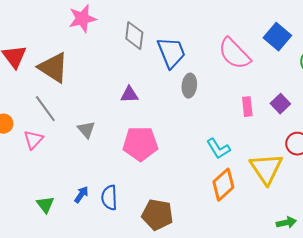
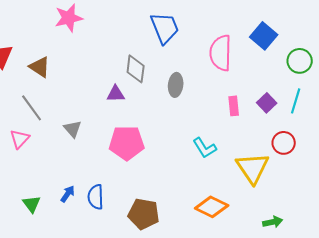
gray diamond: (134, 36) -> (136, 69), moved
blue trapezoid: (171, 53) -> (165, 28), moved
pink semicircle: (234, 54) -> (221, 53), turned 45
brown triangle: (53, 68) -> (40, 67), size x0.7
orange diamond: (223, 185) -> (212, 207), moved, turned 68

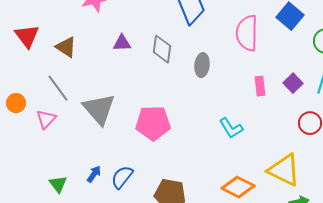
purple triangle: (116, 94) -> (122, 43), moved
gray triangle: (73, 129) -> (99, 109), size x1.8
yellow triangle: (253, 168) -> (284, 170), moved, turned -30
blue semicircle: (96, 197) -> (122, 177), turned 40

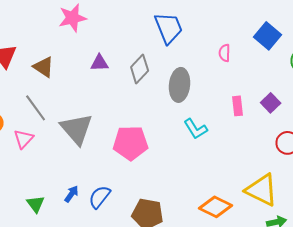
pink semicircle: (247, 33) -> (225, 53), size x0.5
gray diamond: (162, 49) -> (140, 69), turned 36
gray ellipse: (202, 65) -> (180, 85), size x1.4
cyan L-shape: (231, 128) -> (196, 129), moved

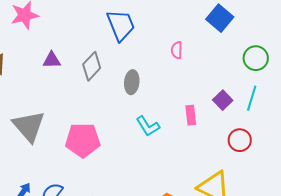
blue square: (268, 36) -> (220, 18), moved
gray ellipse: (180, 85) -> (132, 82), size x0.7
pink rectangle: (238, 106) -> (191, 115), moved

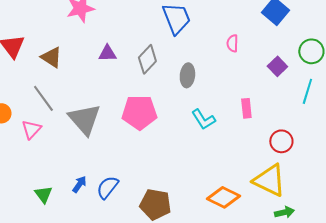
purple square: (223, 100) -> (277, 66), moved
pink pentagon: (83, 140) -> (139, 112), moved
red circle: (240, 140) -> (281, 141), moved

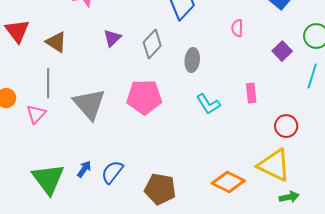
purple triangle: (107, 53) -> (112, 38), turned -42
gray line: (43, 98) -> (48, 83), turned 36
green triangle: (43, 194) -> (48, 179), size x1.8

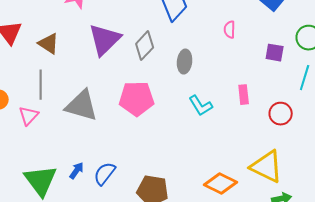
purple triangle: (112, 38) -> (105, 40), size x1.8
purple square: (282, 51) -> (275, 53), turned -36
gray triangle: (89, 104) -> (82, 106), turned -33
red circle: (286, 126) -> (281, 114), moved

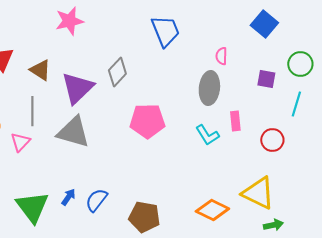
purple triangle: (105, 40) -> (77, 88), moved
gray diamond: (145, 46) -> (117, 72), moved
gray ellipse: (185, 62) -> (209, 88), moved, size x1.4
pink pentagon: (137, 99) -> (147, 121), moved
cyan L-shape: (201, 106) -> (207, 135), moved

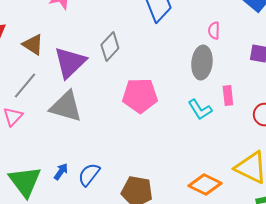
gray line: (32, 111) -> (25, 86), turned 40

